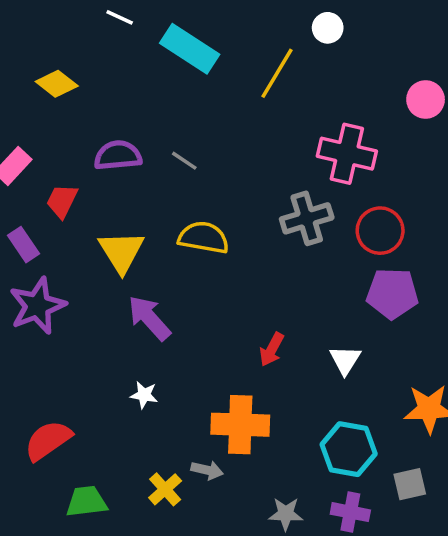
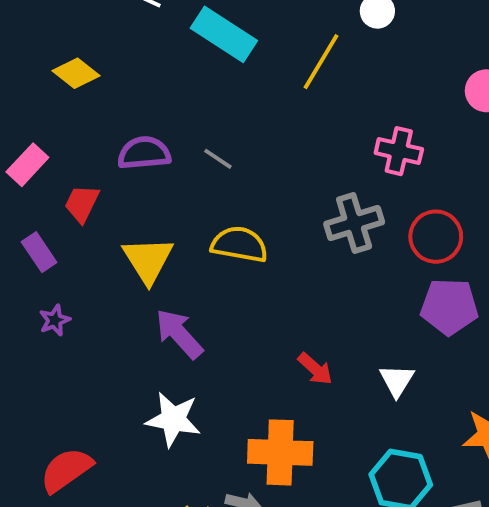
pink cross: (347, 154) -> (399, 151), size x0.7
purple star: (37, 306) -> (55, 320), size x0.5
red arrow: (272, 349) -> (315, 369), turned -76
white star: (144, 395) -> (173, 419), size x1.8

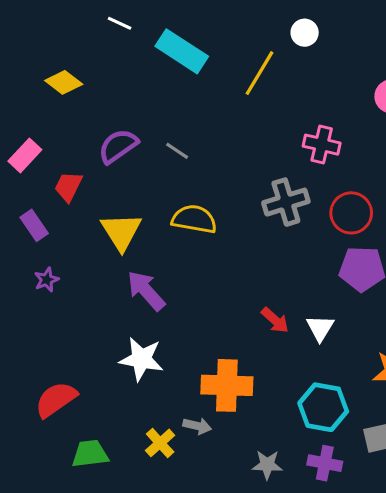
purple semicircle: (144, 153) -> (118, 146), turned -30
red arrow: (315, 369) -> (275, 320), moved

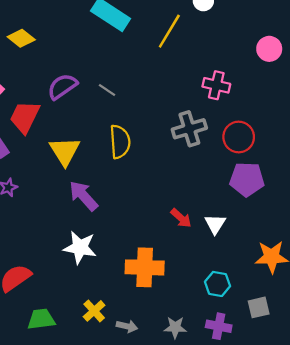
red trapezoid: (68, 187) -> (25, 117), size x1.4
yellow semicircle: (194, 219) -> (120, 142), turned 76
cyan hexagon: (323, 407) -> (218, 284), size x0.7
gray arrow: (197, 426) -> (127, 326), moved

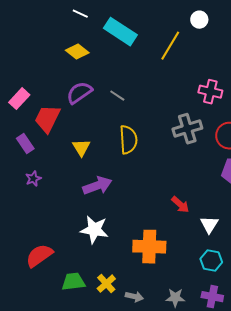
yellow diamond: (21, 38) -> (77, 52), moved
yellow triangle: (65, 151) -> (81, 148), size x0.7
purple arrow: (84, 196) -> (97, 186), turned 112
white triangle: (215, 224) -> (209, 225), moved
green trapezoid: (41, 319) -> (73, 282), moved

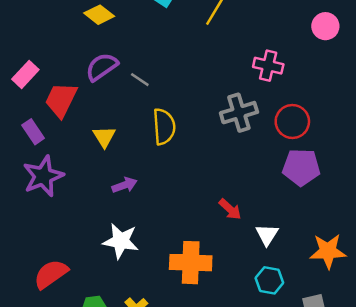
gray line: (117, 96) -> (140, 80), moved
purple star: (33, 179) -> (43, 176), size x2.0
purple arrow: (97, 186) -> (125, 185), size x0.7

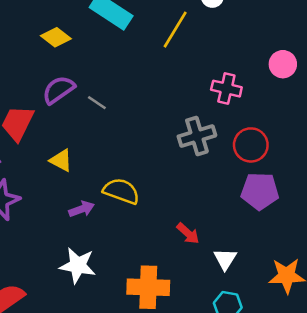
pink circle: (325, 26) -> (283, 64), moved
yellow semicircle: (164, 127) -> (121, 191), moved, turned -66
yellow triangle: (104, 137) -> (61, 160), turned -30

